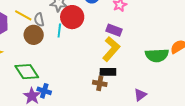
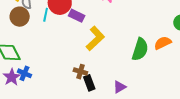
purple rectangle: (114, 30) -> (77, 16), moved
green semicircle: (157, 55) -> (140, 49), turned -75
black rectangle: (108, 72) -> (89, 83), moved, turned 63

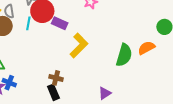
brown cross: (80, 72) -> (56, 78), moved
black rectangle: (89, 83) -> (53, 92), moved

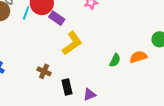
green semicircle: (124, 55) -> (115, 60), size x0.6
black rectangle: (53, 92) -> (67, 87), moved

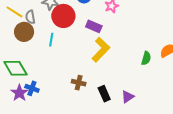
cyan line: (26, 13) -> (51, 40), moved
purple rectangle: (57, 18) -> (94, 26), moved

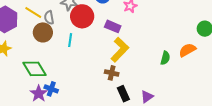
brown cross: (79, 83) -> (112, 73), moved

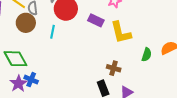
yellow L-shape: (120, 50) -> (121, 33), moved, turned 120
brown cross: (112, 73) -> (114, 68), moved

